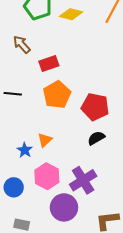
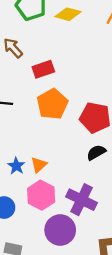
orange triangle: (45, 140) -> (39, 165), moved
purple cross: (83, 180) -> (82, 200), turned -32

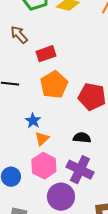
black semicircle: (96, 152) -> (82, 138), moved, turned 36
blue star: (16, 166) -> (33, 121), moved

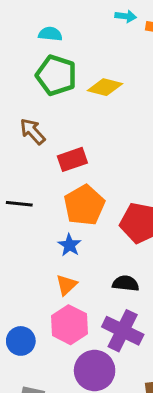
blue star: (33, 121) -> (69, 245), moved

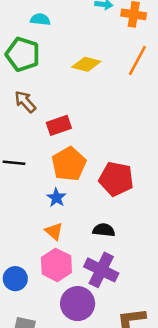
green pentagon: (56, 75) -> (23, 54), moved
orange triangle: (67, 285) -> (54, 231), turned -36

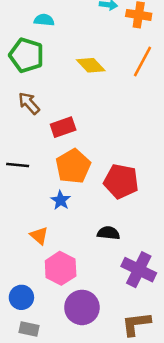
yellow diamond: (86, 64) -> (91, 65), turned 32
orange triangle: (54, 231) -> (39, 236), moved
purple cross: (101, 270) -> (139, 270), moved
blue circle: (15, 279) -> (21, 297), moved

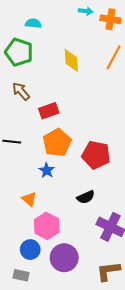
yellow diamond: (91, 65) -> (71, 60), turned 40
black semicircle: (108, 233) -> (86, 197), turned 150
blue circle: (21, 297) -> (30, 250), moved

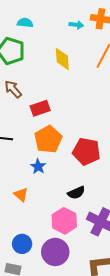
cyan arrow: (86, 11) -> (76, 25), moved
pink hexagon: (47, 226) -> (64, 221), moved

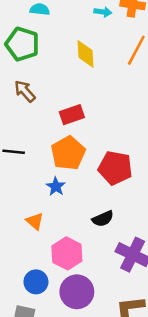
red rectangle: (40, 108) -> (72, 115), moved
pink hexagon: (64, 221) -> (67, 253), moved

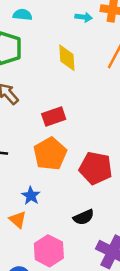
blue star: (56, 186) -> (31, 196), moved

